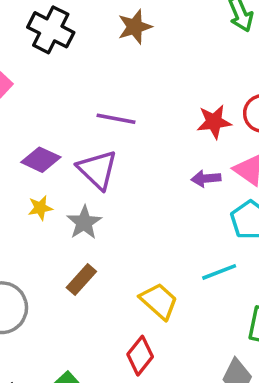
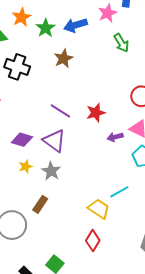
purple line: (116, 119) -> (60, 111), turned 30
red star: (214, 122) -> (96, 113), moved
cyan line: (219, 272) -> (119, 192), moved
brown rectangle: (81, 279) -> (40, 204), moved

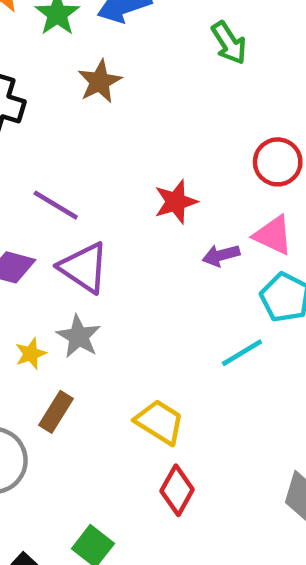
purple line: (60, 111) -> (56, 205), moved
yellow star: (26, 167) -> (31, 354), moved
cyan line: (119, 192) -> (242, 353), moved
yellow trapezoid: (99, 209) -> (160, 422), moved

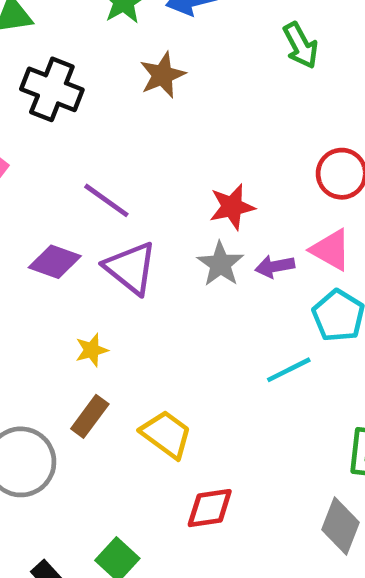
gray star: (79, 336) -> (220, 264), moved
yellow star: (31, 354) -> (92, 350), moved
yellow trapezoid: (160, 422) -> (166, 434), moved
red diamond: (177, 490) -> (210, 508), turned 48

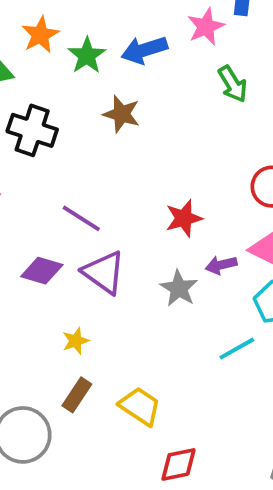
brown star: (162, 75) -> (121, 114), turned -30
gray star: (220, 264) -> (179, 288), moved

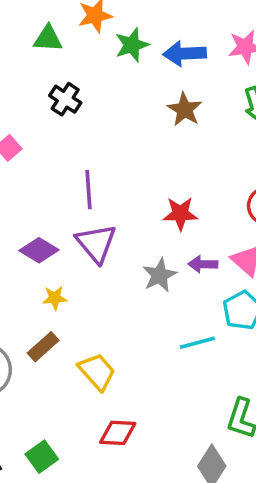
brown star: (121, 114) -> (185, 109), moved
black cross: (32, 130) -> (65, 99), size x0.7
purple line: (81, 218) -> (89, 190), turned 39
purple diamond: (42, 271) -> (39, 250), moved

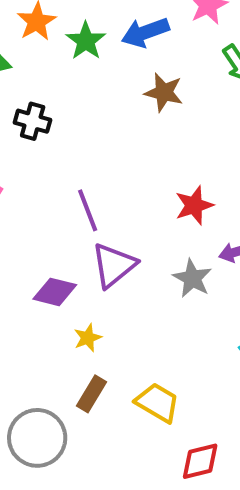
purple triangle: (96, 243) -> (114, 265), turned 48

